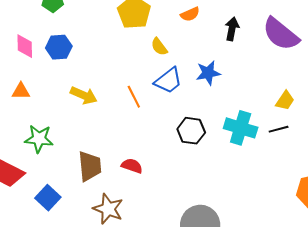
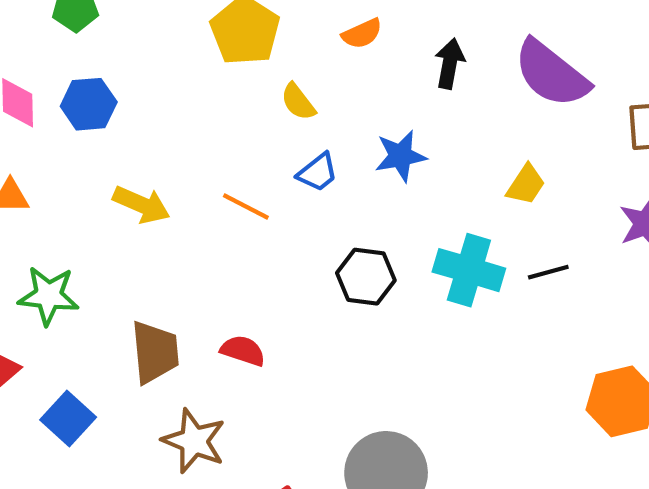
blue trapezoid: (168, 81) -> (318, 172), size x0.7
orange line: (134, 97) -> (246, 207), turned -35
yellow trapezoid: (285, 101) -> (526, 185), moved

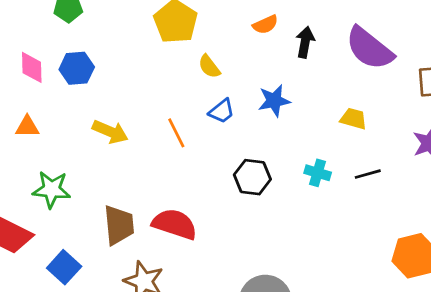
orange semicircle: (362, 34) -> (265, 25), moved
yellow trapezoid: (526, 185) -> (353, 119), turned -108
orange line: (246, 207) -> (176, 133), turned 36
cyan cross: (469, 270) -> (318, 173), size x0.6
red semicircle: (243, 351) -> (175, 224), size x1.6

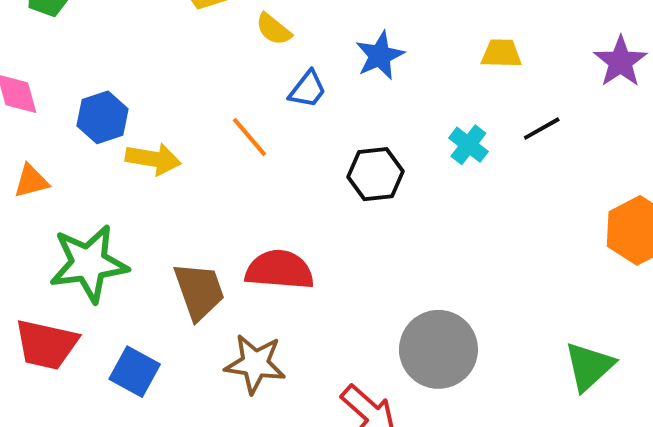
blue hexagon: (77, 68) -> (103, 117), moved
cyan cross: (318, 173) -> (468, 145), turned 35
green star: (52, 189) -> (89, 263), size x1.4

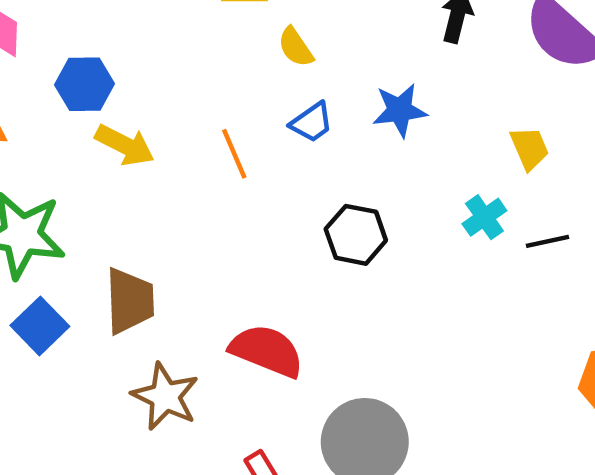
yellow trapezoid: (501, 53) -> (529, 148), turned 48
cyan cross: (468, 145) -> (484, 217), moved
red semicircle: (280, 270) -> (267, 351), moved
blue square: (135, 372) -> (40, 326), moved

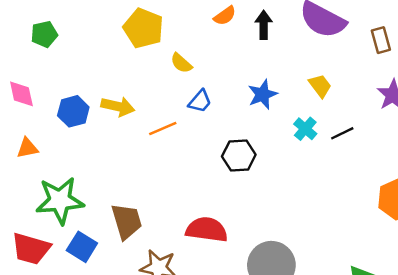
blue star: (400, 110) -> (263, 94), moved
yellow arrow: (125, 145) -> (118, 107), moved
orange line: (234, 154) -> (163, 128), turned -76

